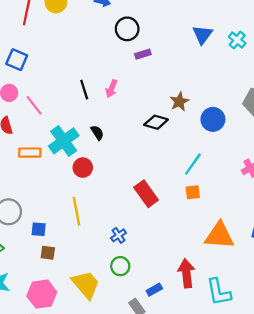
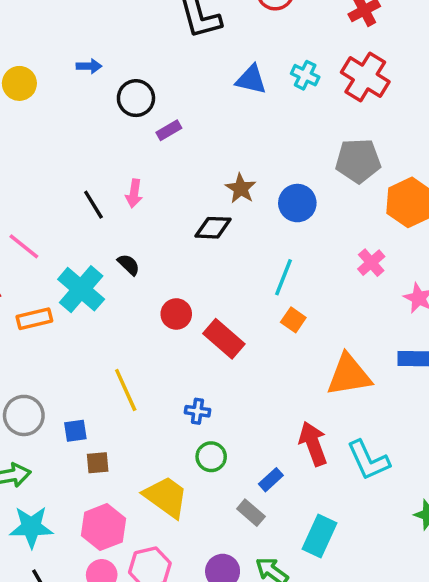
blue triangle: (202, 35) -> (251, 80), turned -40
red circle: (83, 168) -> (176, 314), moved
orange square: (193, 192) -> (293, 320), turned -35
blue cross: (119, 235) -> (197, 411), turned -35

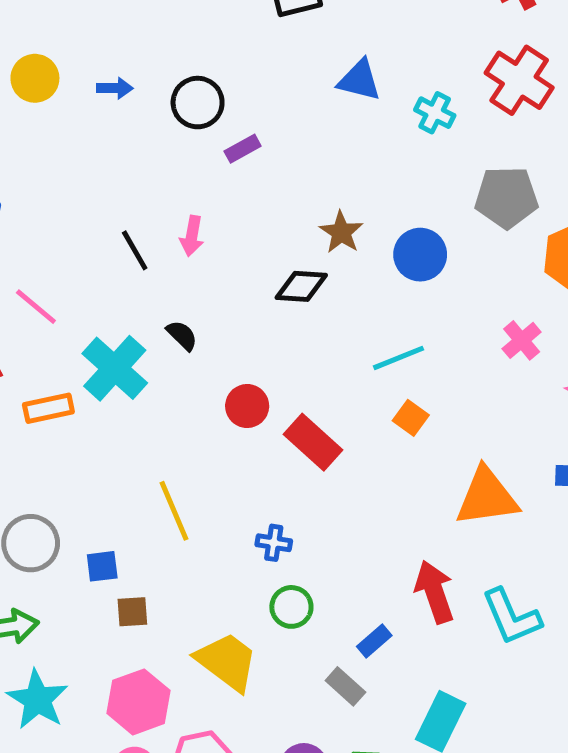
blue arrow: (89, 66) -> (115, 88), moved
cyan cross: (305, 75) -> (435, 113), moved
cyan line: (284, 277) -> (398, 358), turned 45
cyan star: (31, 527) -> (37, 700), turned 30

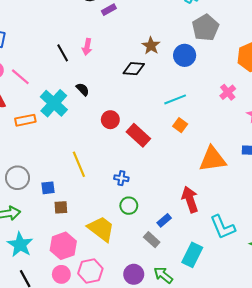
gray pentagon: (506, 197) -> (205, 28), moved, turned -30
cyan L-shape: (511, 617) -> (223, 227), moved

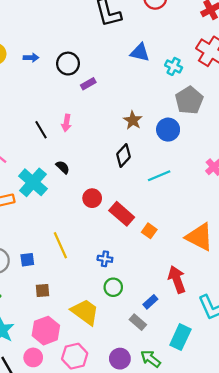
black diamond: (134, 69) -> (123, 155), moved, turned -50
orange square: (180, 125) -> (149, 231), moved
orange triangle: (213, 159) -> (199, 237), turned 36
blue square: (48, 188) -> (27, 260), moved
pink circle: (61, 274) -> (33, 357), moved

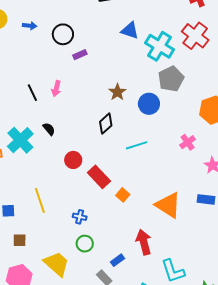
cyan cross: (174, 66) -> (160, 46), size x1.8

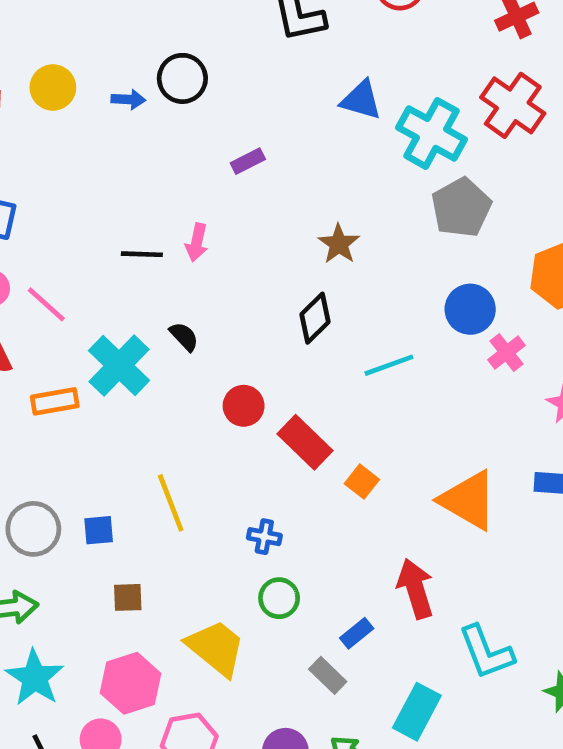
black circle: (63, 34) -> (182, 78), moved
black line: (32, 93) -> (142, 254), turned -60
blue circle: (149, 104) -> (470, 309), moved

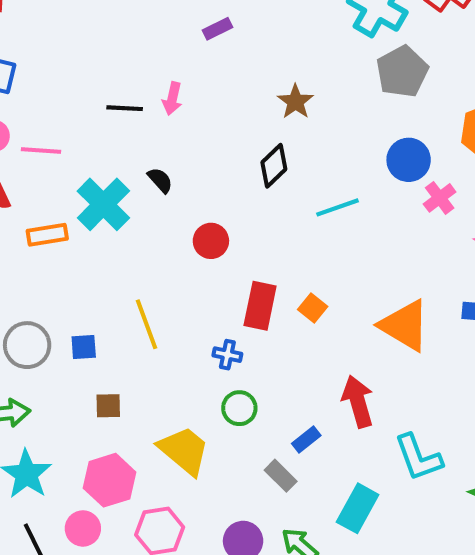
pink line: (46, 304) -> (41, 151), turned -39
red rectangle: (305, 442) -> (260, 306), moved, turned 57

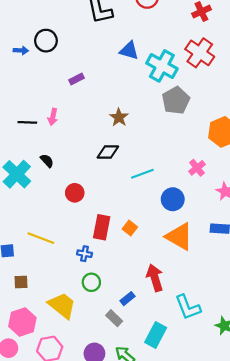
blue circle: (409, 160) -> (173, 199), moved
black diamond: (274, 166) -> (108, 152), turned 45
yellow line: (147, 324) -> (41, 238), turned -48

